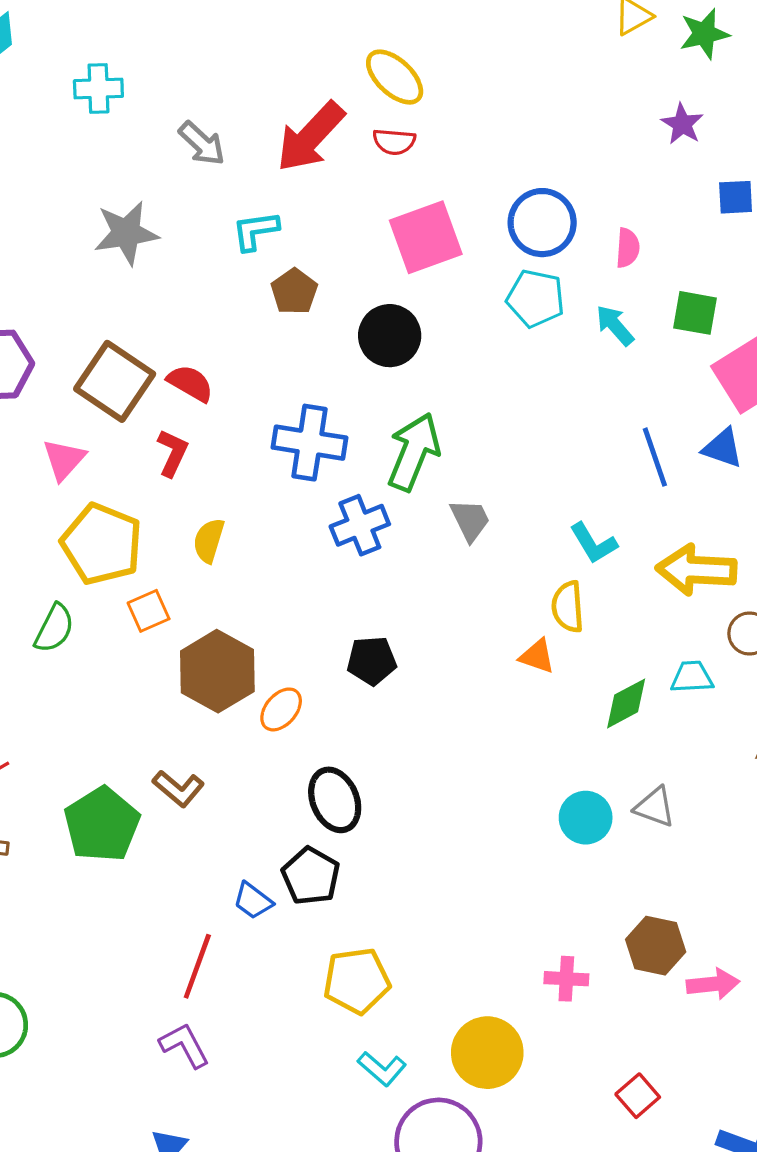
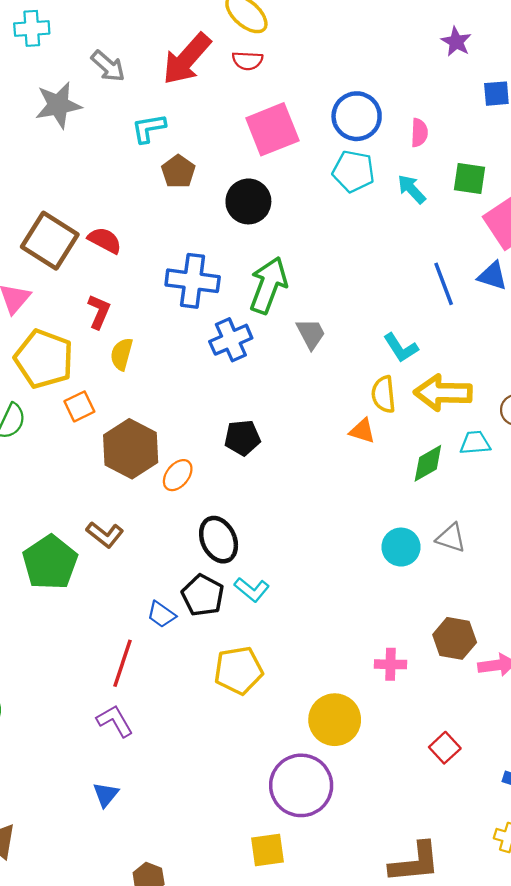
gray star: (126, 233) -> (58, 105), moved
red L-shape: (173, 453) -> (99, 312), moved
yellow arrow: (696, 570) -> (443, 393), moved
cyan L-shape: (382, 1069) -> (252, 590), moved

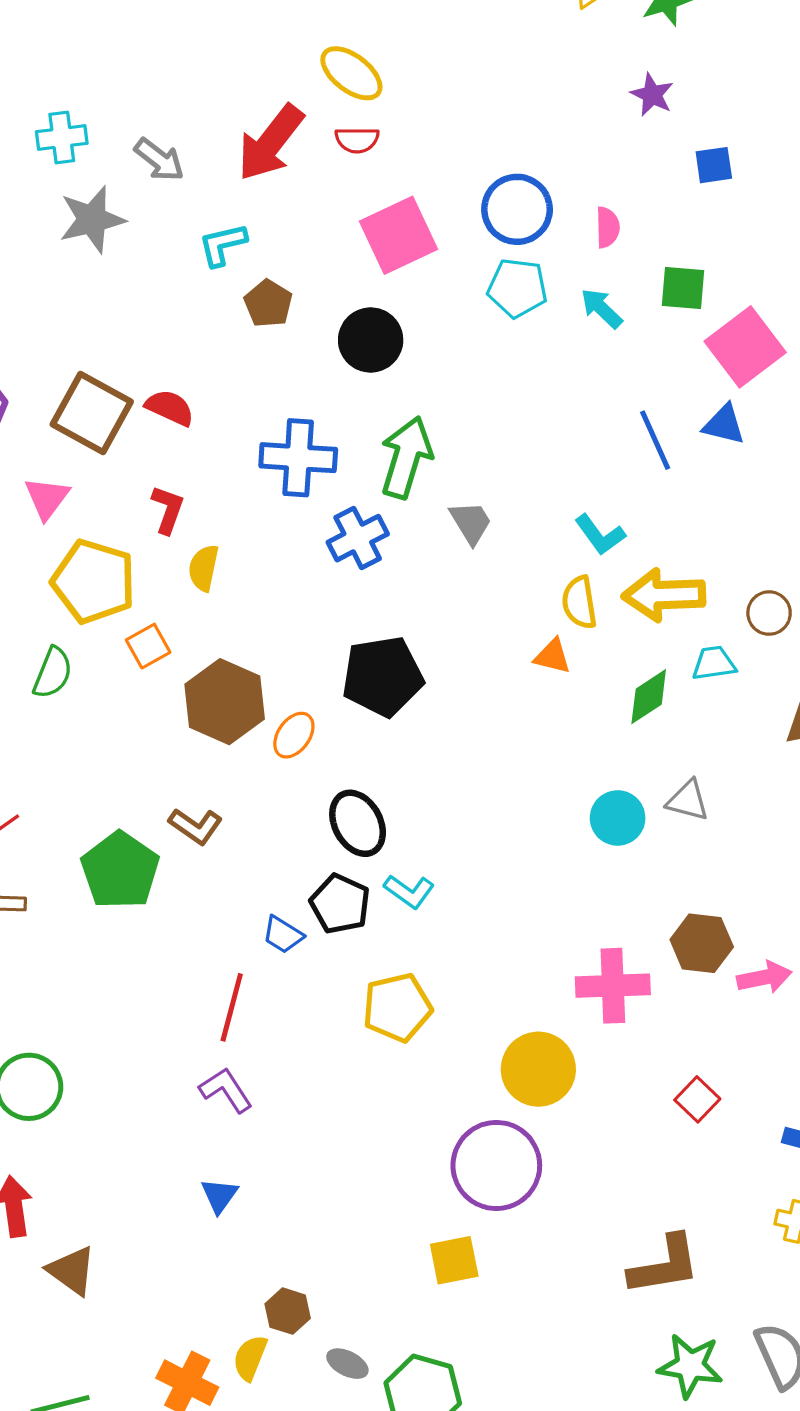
cyan cross: (32, 28) -> (62, 138), moved
black pentagon: (242, 438) -> (383, 676), size x1.6
pink cross: (390, 664) -> (613, 986), size x1.6

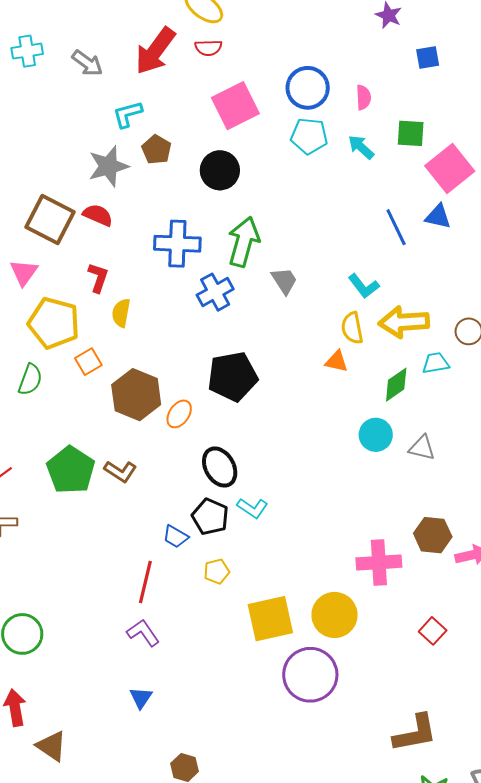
gray star: (92, 219) -> (108, 166), moved
cyan circle: (618, 818) -> (376, 435), moved
green pentagon: (120, 870) -> (71, 470), moved
yellow pentagon: (397, 1007) -> (217, 571), moved, size x0.6
yellow square: (454, 1260) -> (270, 619), moved, size x1.5

